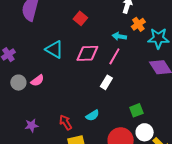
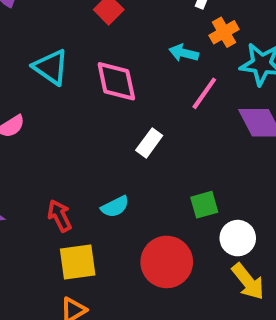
pink diamond: (87, 53) -> (116, 81), turned 75
pink line: (114, 56) -> (204, 93), moved
white circle: (145, 132) -> (238, 238), moved

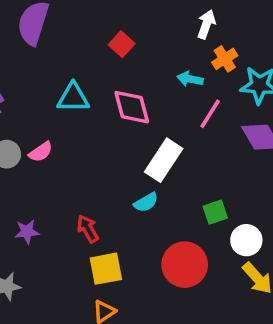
cyan triangle: (51, 67) -> (73, 98), turned -32
white rectangle: (149, 143) -> (164, 160), size x1.6
cyan semicircle: (115, 207) -> (146, 202), moved

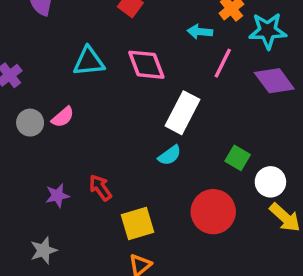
green square: (215, 212) -> (238, 158), turned -35
red arrow: (88, 229) -> (100, 188), moved

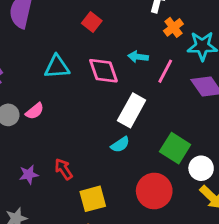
cyan arrow: (200, 32) -> (138, 57), moved
green square: (238, 158) -> (175, 148), size x1.5

